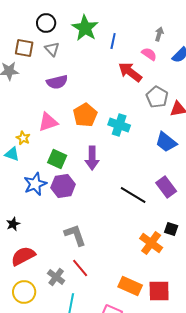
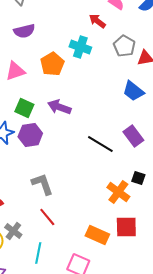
red arrow: (130, 72) -> (97, 21), size x0.7
cyan cross: (119, 125) -> (80, 47), moved
purple arrow: (92, 158) -> (59, 107), turned 110
gray cross: (56, 277) -> (13, 231), moved
red square: (159, 291) -> (126, 227), moved

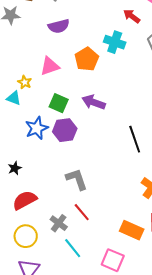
black line: (100, 144) -> (135, 139), turned 40
gray cross: (13, 231) -> (59, 223), moved
cyan line: (38, 253) -> (73, 248), turned -50

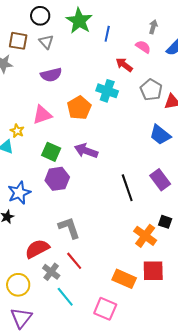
blue star: (37, 128) -> (19, 193), moved
red semicircle: (25, 200) -> (37, 249), moved

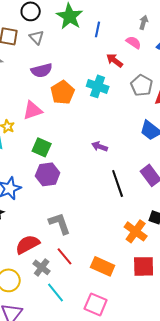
orange pentagon: (79, 108) -> (63, 92), moved
purple arrow: (86, 151) -> (100, 146), moved, size x0.7
orange rectangle: (124, 279) -> (103, 266), moved

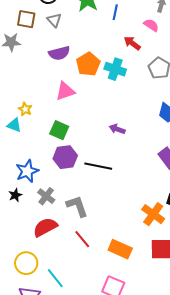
orange pentagon: (63, 92) -> (88, 64), moved
pink triangle: (33, 110) -> (65, 91), moved
black line: (118, 183) -> (98, 166), moved, turned -60
gray cross: (42, 267) -> (46, 196), moved
cyan line: (56, 292) -> (55, 278), moved

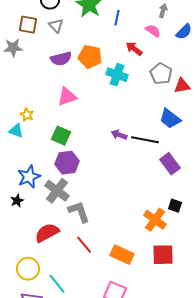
orange pentagon: (88, 64) -> (90, 57), moved, turned -30
black line: (98, 166) -> (145, 140), moved
gray cross: (46, 196) -> (57, 191), moved, size x1.4

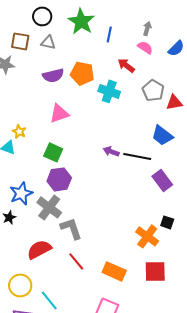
gray arrow: (163, 11) -> (147, 28), moved
gray triangle: (56, 26) -> (48, 42), turned -35

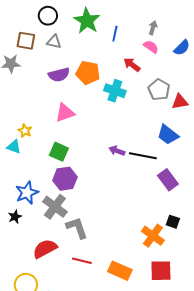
red line: (76, 261) -> (82, 261), turned -36

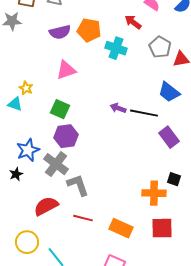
orange cross: (153, 236) -> (154, 193), turned -35

